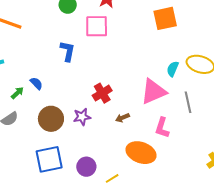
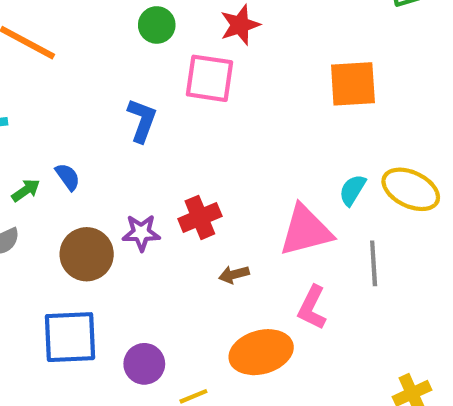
purple star: (82, 117) -> (141, 233), moved
orange ellipse: (141, 153) -> (261, 352), turned -44

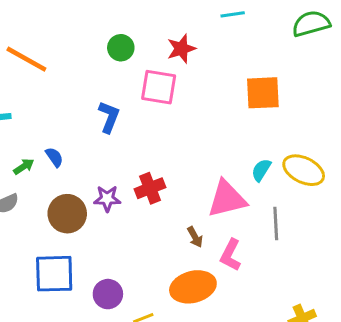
brown arrow: (234, 274) -> (195, 237), moved, turned -105

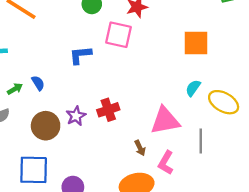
blue L-shape: (109, 117) -> (80, 55), turned -120
cyan semicircle: (261, 170) -> (193, 88), moved
purple star: (107, 199) -> (76, 116), turned -30

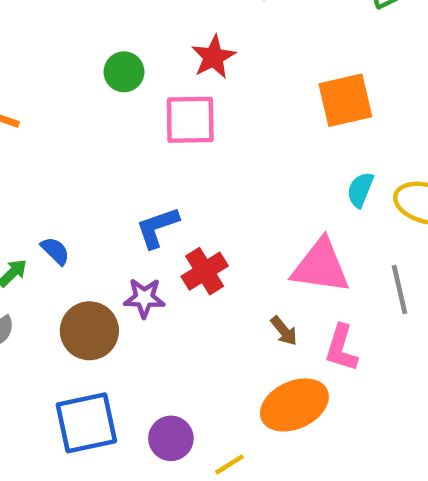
blue L-shape: (80, 55) -> (157, 227), moved
purple star: (76, 116) -> (144, 298), turned -30
pink triangle: (165, 121) -> (321, 266), turned 32

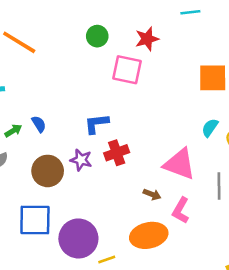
brown arrow: (284, 331) -> (152, 194), turned -42
purple circle: (171, 438) -> (78, 238), size x1.6

